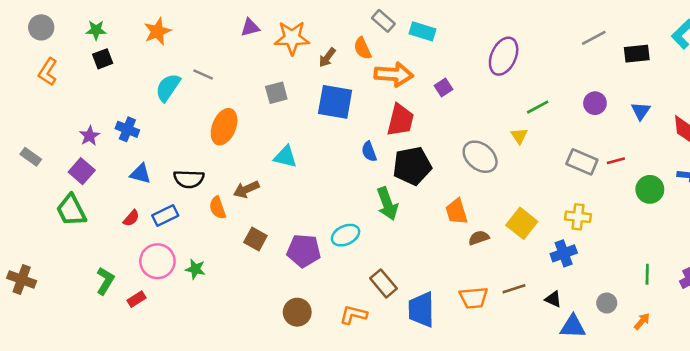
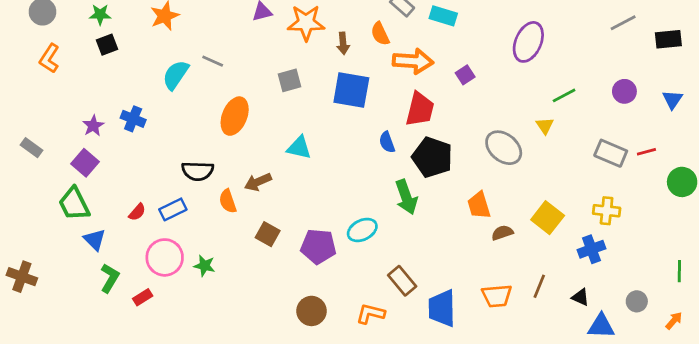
brown arrow: (327, 57) -> (343, 43), turned -42
black pentagon: (412, 166) -> (432, 157), turned 30
blue triangle: (140, 174) -> (95, 240), moved, turned 30
brown line: (514, 289) -> (539, 286), turned -50

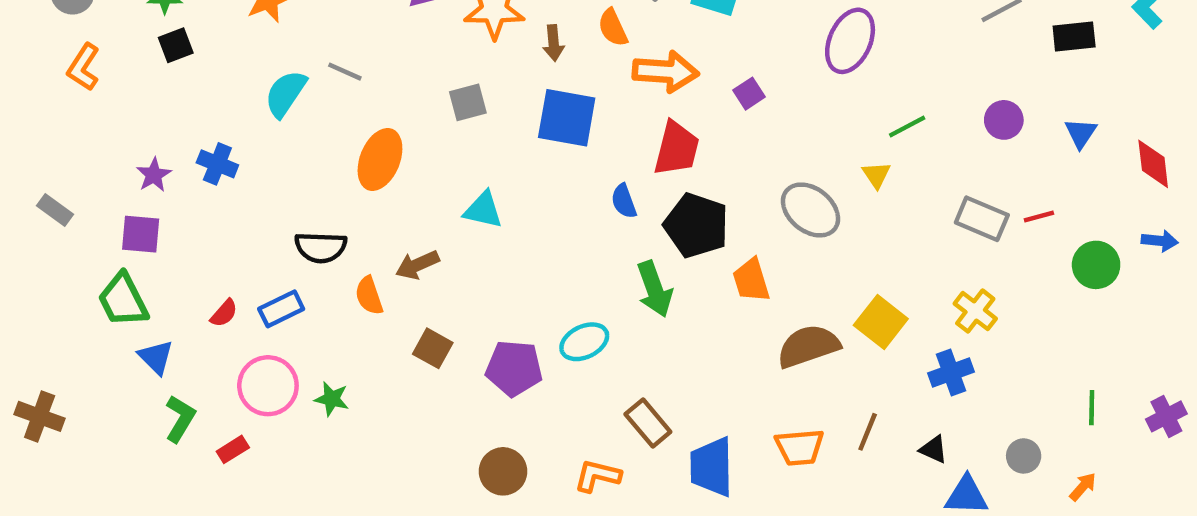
purple square: (85, 163) -> (141, 234), turned -36
orange trapezoid: (479, 205) -> (751, 280), moved
yellow cross: (607, 211) -> (975, 311), turned 32
brown semicircle: (502, 233) -> (808, 346), size x1.8

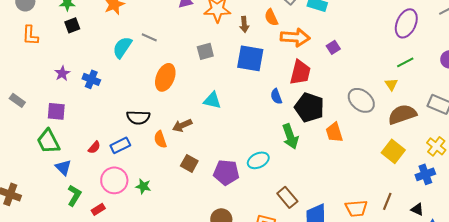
purple ellipse: (850, 41) -> (406, 23), moved
orange L-shape: (83, 67) -> (30, 35), turned -30
purple star: (154, 175) -> (62, 73), moved
brown semicircle: (808, 346) -> (402, 114), moved

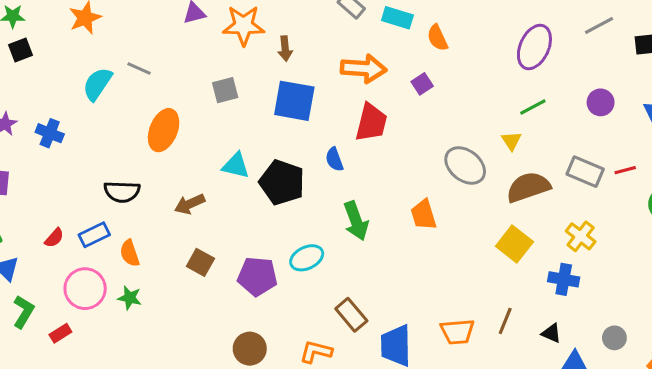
orange semicircle: (271, 17) -> (437, 38), moved
black pentagon: (309, 107) -> (282, 182), moved
orange semicircle: (160, 139) -> (130, 253), moved
blue cross: (425, 174) -> (564, 279), turned 30

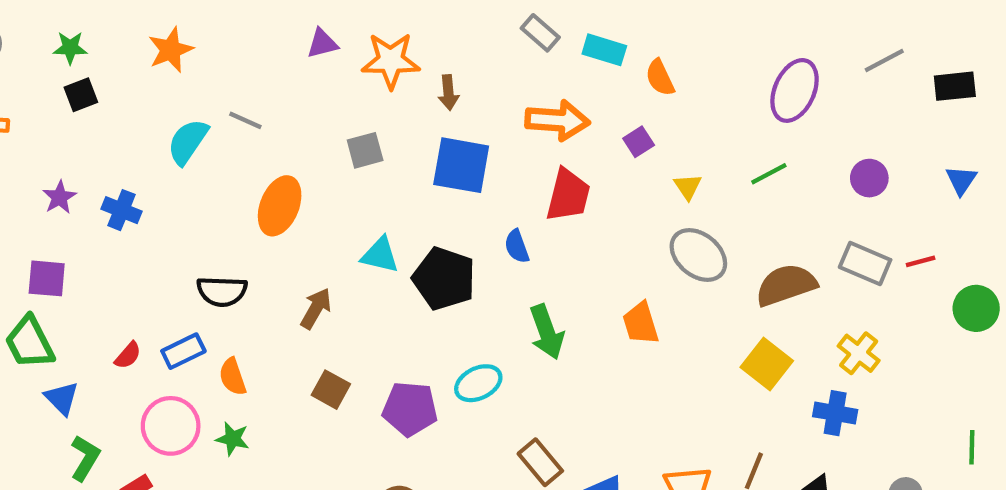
purple circle: (601, 102) -> (869, 178), moved
green line: (533, 107) -> (769, 174), moved
yellow triangle: (511, 141) -> (688, 187), moved
brown arrow: (190, 204) -> (316, 308), turned 144

